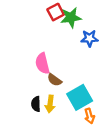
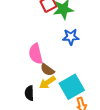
blue star: (90, 38) -> (71, 37), moved
yellow arrow: (50, 104) -> (47, 82), moved, turned 49

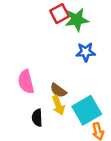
pink semicircle: (36, 54) -> (26, 82), moved
yellow arrow: (47, 82) -> (58, 105), turned -77

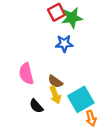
blue star: (86, 52) -> (64, 44), moved
black semicircle: (37, 118) -> (36, 106), turned -40

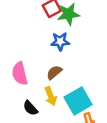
brown semicircle: (55, 81) -> (54, 72), moved, turned 104

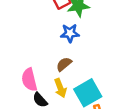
pink semicircle: (20, 74) -> (29, 80), moved

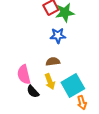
brown semicircle: (64, 64) -> (53, 62), turned 32

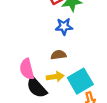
yellow arrow: (50, 82) -> (55, 77), turned -77
black semicircle: (33, 92) -> (37, 88), size x1.5

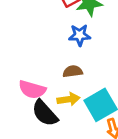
pink semicircle: (27, 69) -> (32, 89), turned -60

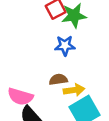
yellow arrow: (68, 99) -> (74, 90), moved

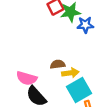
blue star: (65, 46) -> (85, 25), moved

